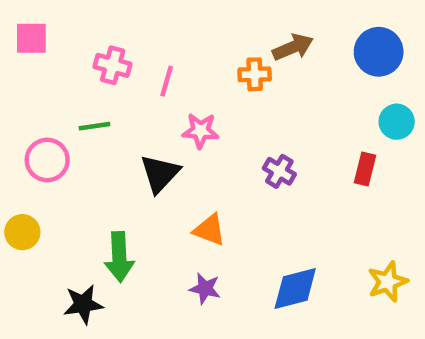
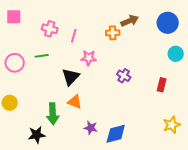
pink circle: (47, 160) -> (15, 63), moved
red rectangle: (365, 169) -> (162, 85), moved
orange triangle: (209, 230) -> (75, 102), moved
blue diamond: (295, 288) -> (116, 134), moved

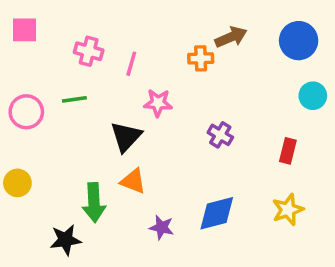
yellow star: (172, 125) -> (288, 210), moved
blue diamond: (116, 134) -> (217, 213), moved

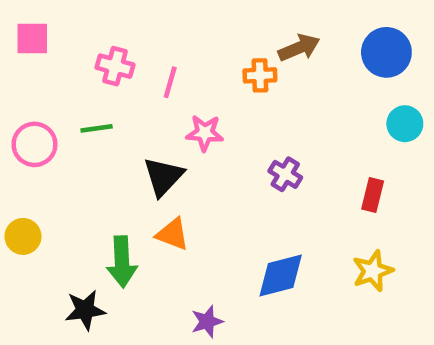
purple star: (162, 227) -> (207, 322), moved, turned -30

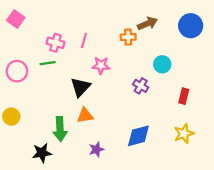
pink square: (32, 39) -> (16, 19), turned 36
pink cross: (115, 66) -> (56, 43), moved
cyan circle: (405, 124) -> (162, 64), moved
orange triangle: (173, 234) -> (85, 115), turned -30
purple star: (207, 322) -> (96, 149), moved

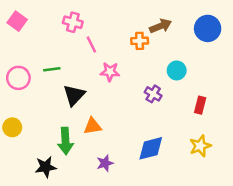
pink line: (84, 40) -> (91, 45), turned -42
pink cross: (56, 43) -> (73, 22), moved
black triangle: (81, 87) -> (74, 95), moved

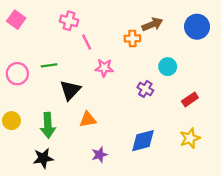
red rectangle: (200, 105) -> (190, 99), turned 42
green arrow: (65, 141) -> (48, 125), moved

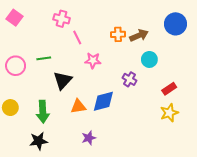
brown arrow: (152, 24) -> (139, 35), moved
yellow star: (190, 138) -> (169, 113), moved
blue diamond: (143, 141) -> (103, 101), moved

